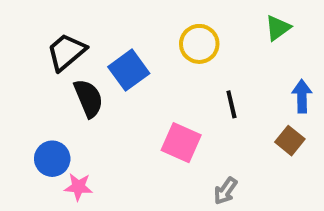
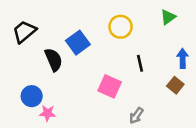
black trapezoid: (66, 52) -> (24, 32), moved

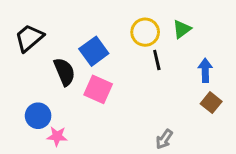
green triangle: (168, 17) -> (182, 29), moved
blue arrow: (183, 58) -> (205, 70), moved
black line: (140, 63) -> (157, 60), moved
pink square: (110, 86) -> (98, 89), moved

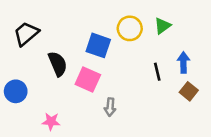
blue square: (94, 51) -> (98, 45), moved, turned -35
black line: (157, 60) -> (157, 72), moved
blue circle: (38, 116) -> (16, 91), moved
gray arrow: (164, 139) -> (110, 107), moved, turned -30

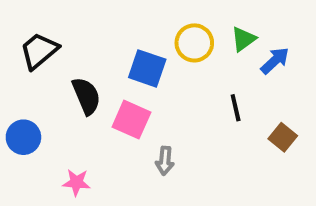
blue arrow: (183, 62) -> (275, 61), moved, turned 48

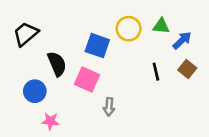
green triangle: (243, 39) -> (161, 26), turned 42
blue circle: (23, 137) -> (35, 91), moved
brown square: (283, 137) -> (187, 69), moved

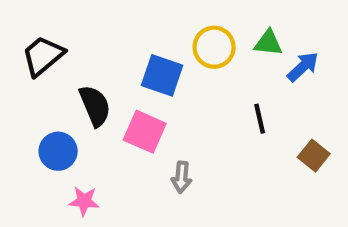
brown square: (187, 69) -> (314, 156), moved

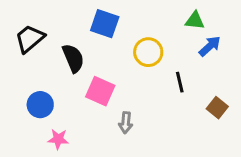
green triangle: (268, 43) -> (195, 21), moved
yellow circle: (214, 47) -> (148, 52), moved
blue square: (162, 75) -> (105, 24), moved
black semicircle: (95, 106) -> (73, 58), moved

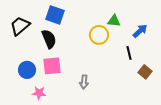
green triangle: (195, 21) -> (114, 21), moved
blue square: (105, 24) -> (55, 15), moved
black line: (180, 82) -> (129, 53), moved
pink square: (100, 91) -> (52, 66), moved, turned -30

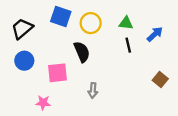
yellow circle: (99, 35) -> (91, 23), moved
black semicircle: (49, 39) -> (82, 52), moved
black line: (129, 53) -> (128, 45), moved
blue circle: (27, 70) -> (24, 61), moved

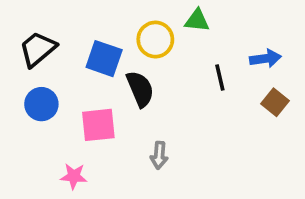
blue square: (61, 16) -> (104, 59), moved
green triangle: (126, 23) -> (197, 21), moved
blue arrow: (155, 34) -> (265, 59), turned 35
brown square: (160, 79) -> (275, 102), moved

